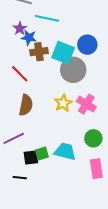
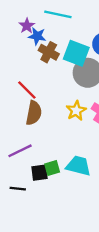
brown cross: (39, 52) -> (49, 52), turned 36
red line: (20, 74) -> (27, 90), moved
black line: (20, 178) -> (18, 189), moved

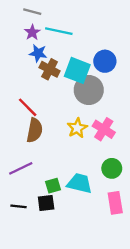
purple star: (27, 26) -> (32, 32), moved
black square: (39, 173) -> (46, 203), moved

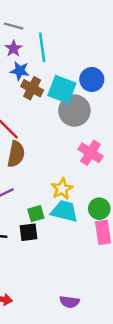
cyan line: (59, 31) -> (42, 47), turned 70
yellow star: (77, 128) -> (62, 189), moved
green circle: (112, 168) -> (99, 209), moved

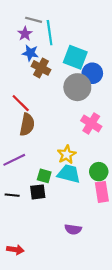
gray line: (14, 26) -> (34, 20), moved
blue circle: (92, 79) -> (92, 73), moved
cyan square: (62, 89) -> (75, 57), moved
green square: (36, 214) -> (44, 176), turned 32
purple semicircle: (69, 302) -> (73, 229), moved

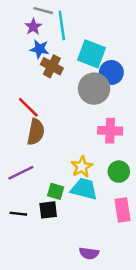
pink cross: (91, 123) -> (110, 131), turned -30
green circle: (99, 172) -> (119, 172), moved

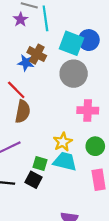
blue star: (40, 49) -> (26, 63), moved
blue circle: (111, 72) -> (89, 40), moved
black square: (48, 210) -> (34, 180), turned 35

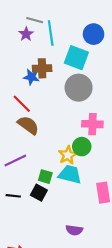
blue circle: (89, 40) -> (94, 34), moved
brown cross: (37, 54) -> (42, 68), turned -30
brown semicircle: (23, 112) -> (28, 125), turned -65
green circle: (95, 146) -> (82, 147), moved

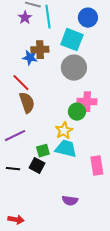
brown semicircle: (28, 125) -> (27, 103), turned 35
green circle: (82, 147) -> (77, 112), moved
green square: (45, 177) -> (43, 151), turned -32

